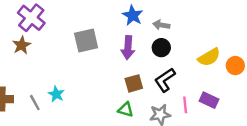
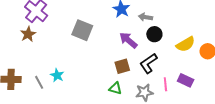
gray square: (86, 40) -> (82, 30), turned 35
purple arrow: (128, 48) -> (128, 40), moved, turned 126
black circle: (161, 48) -> (154, 34), moved

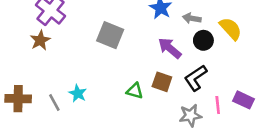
yellow semicircle: (186, 44) -> (231, 29), moved, turned -102
brown square: (122, 66) -> (162, 82), turned 35
green triangle: (115, 88) -> (135, 91), moved

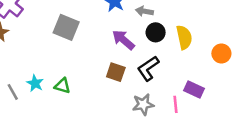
yellow semicircle: (231, 29) -> (184, 37), moved, turned 30
green triangle: (135, 91) -> (62, 86), moved
pink line: (218, 105) -> (175, 104), moved

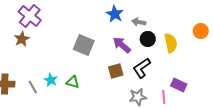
gray square: (66, 27) -> (84, 45), moved
orange circle: (221, 53) -> (201, 31), moved
brown square: (116, 72) -> (116, 71), turned -35

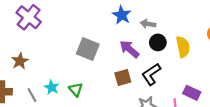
brown star: (22, 39) -> (20, 61), moved
green triangle: (73, 82) -> (76, 90), turned 32

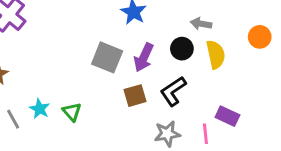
gray arrow: (148, 24) -> (201, 24), moved
gray square: (88, 49) -> (107, 57), moved
purple arrow: (129, 49) -> (144, 57), turned -105

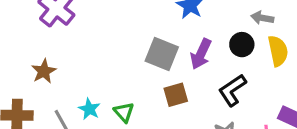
brown square: (135, 96) -> (176, 95), moved

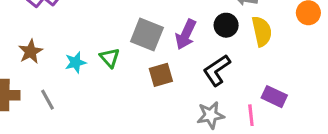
cyan star: (89, 109) -> (76, 62), moved, turned 30
green triangle: (124, 112) -> (110, 58), moved

